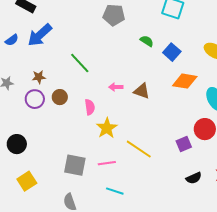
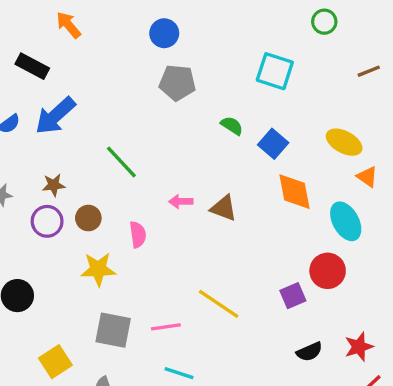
orange diamond: (185, 81) -> (295, 192), turned 70
yellow star: (107, 128) -> (98, 269), moved, turned 30
yellow square: (27, 181) -> (55, 362), moved

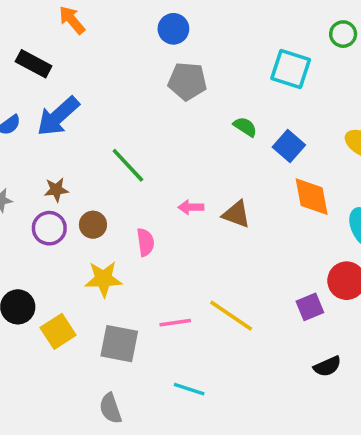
green circle: (324, 22) -> (343, 34), moved
pink line: (166, 327) -> (175, 323), moved
yellow square: (55, 362) -> (58, 331), moved

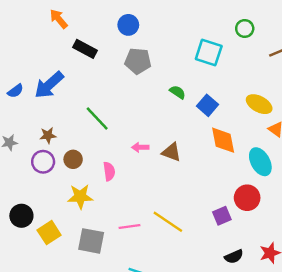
black rectangle: (34, 64) -> (85, 49), moved

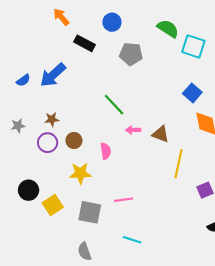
blue circle: (128, 25) -> (112, 22), moved
green semicircle: (177, 92) -> (168, 29), moved, size x1.5
green line: (97, 119) -> (114, 105), moved
yellow line: (168, 222) -> (179, 164), moved, turned 68

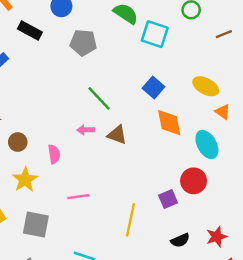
green line: (114, 105) -> (99, 98), moved
yellow line: (179, 164) -> (131, 220), moved
yellow star: (80, 173) -> (25, 180), turned -30
pink line: (124, 200) -> (78, 197), moved

